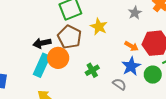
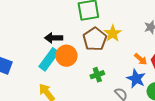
brown pentagon: (70, 37) -> (95, 39), moved
blue star: (131, 66) -> (136, 79), turned -30

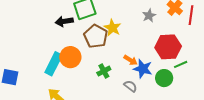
black arrow: (54, 38) -> (64, 21), moved
orange arrow: (141, 59) -> (131, 60), moved

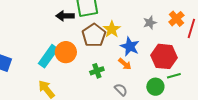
blue star: (143, 69) -> (130, 46), moved

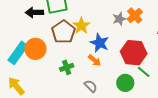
orange cross: (176, 19) -> (135, 16), moved
green line: (174, 76) -> (144, 72), turned 56

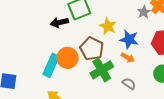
brown pentagon: (64, 32) -> (92, 49), moved
green cross: (67, 67) -> (102, 70), size x1.6

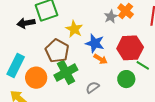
orange circle: (68, 58) -> (36, 78), moved
orange arrow: (128, 58) -> (100, 59), moved
gray semicircle: (129, 84) -> (93, 87), turned -72

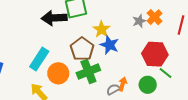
black arrow: (26, 23) -> (54, 18), size x1.4
blue star: (95, 43) -> (109, 45), moved
orange arrow: (100, 59) -> (123, 84), moved, turned -112

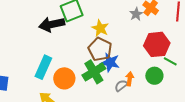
blue star: (109, 45) -> (110, 62), moved
brown pentagon: (82, 49) -> (100, 49), moved

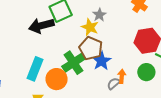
gray star: (136, 14) -> (99, 15), moved
blue star: (110, 62) -> (102, 61), turned 30
green cross: (94, 72) -> (73, 63), moved

